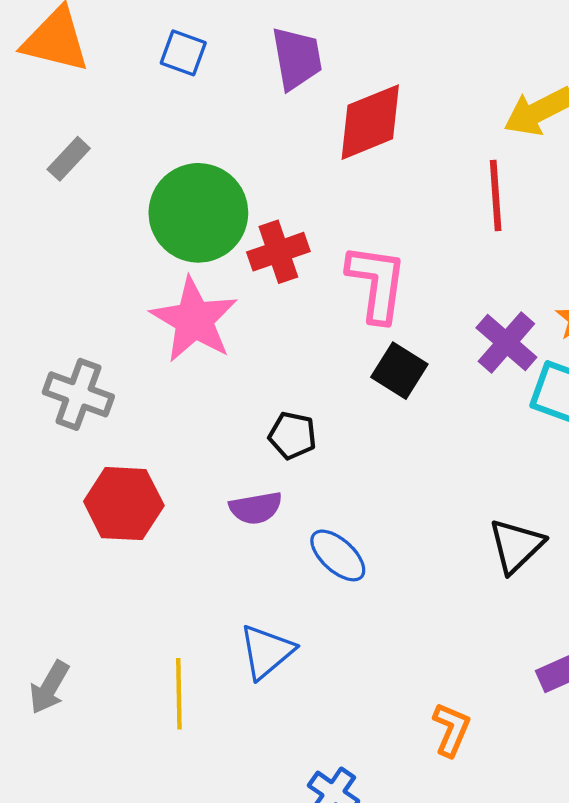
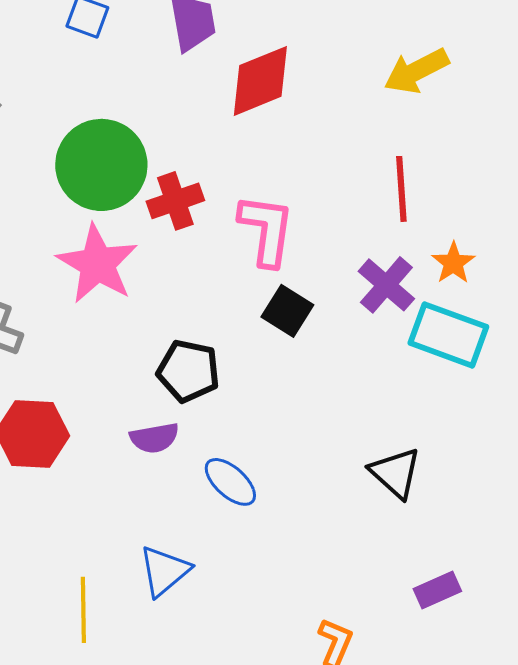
red line: (496, 196) -> (401, 189), moved
black pentagon: (292, 435) -> (188, 371), size x1.4
black triangle: (516, 546) -> (395, 473), turned -34

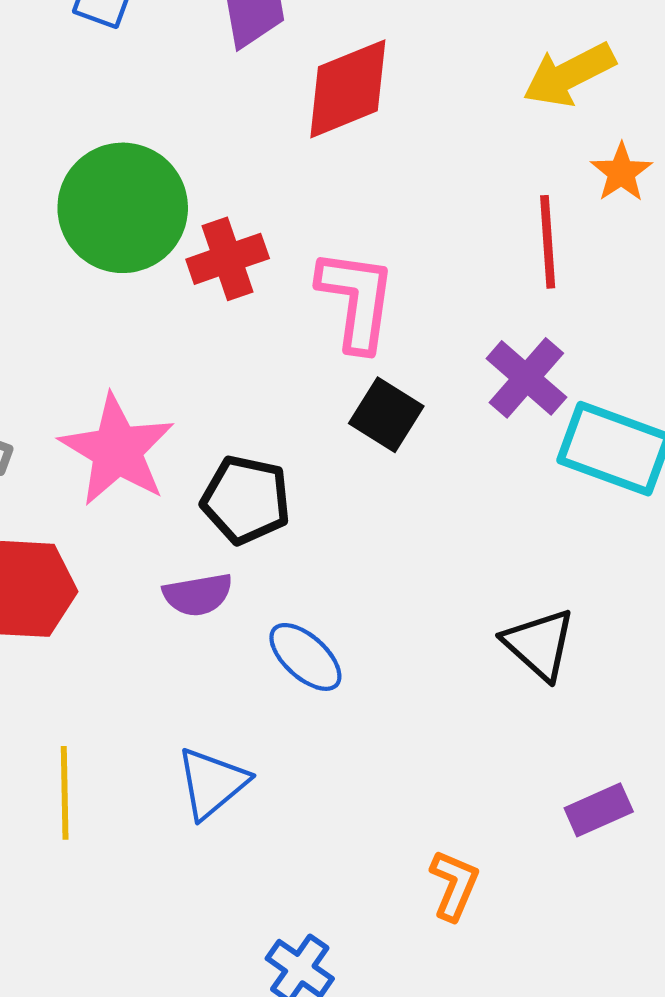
orange star: (453, 263) -> (621, 172), moved
pink star: (97, 264) -> (117, 450), moved
yellow line: (83, 610) -> (65, 793), moved

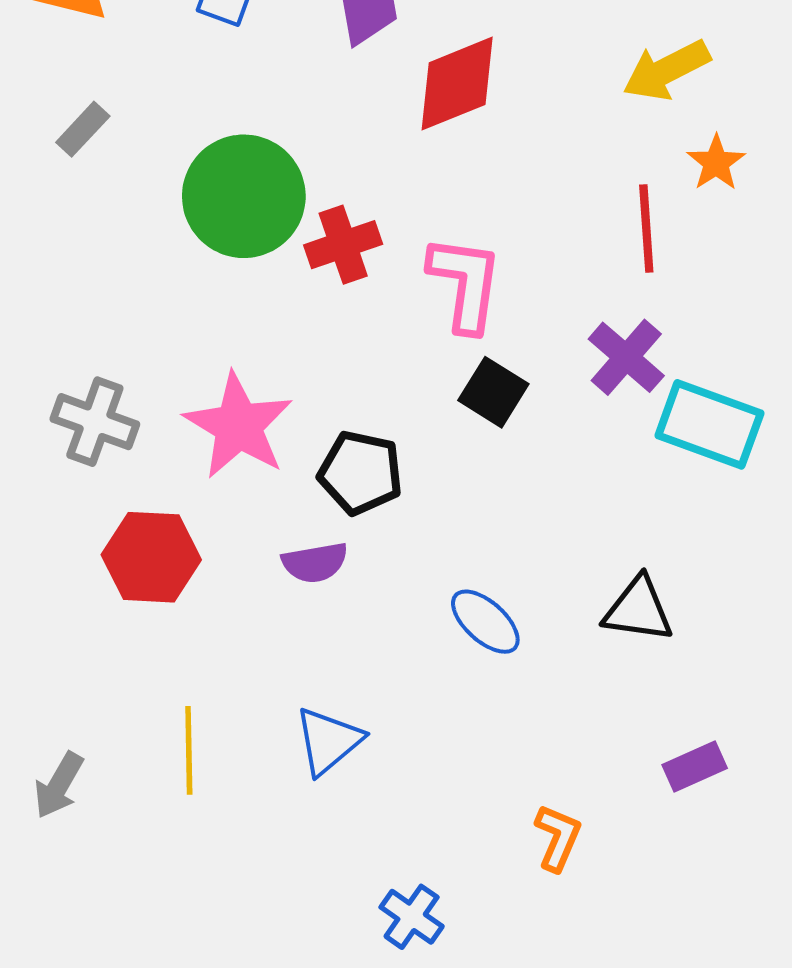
black triangle: (539, 644) -> (638, 610), turned -34
blue ellipse: (305, 657) -> (485, 622), moved

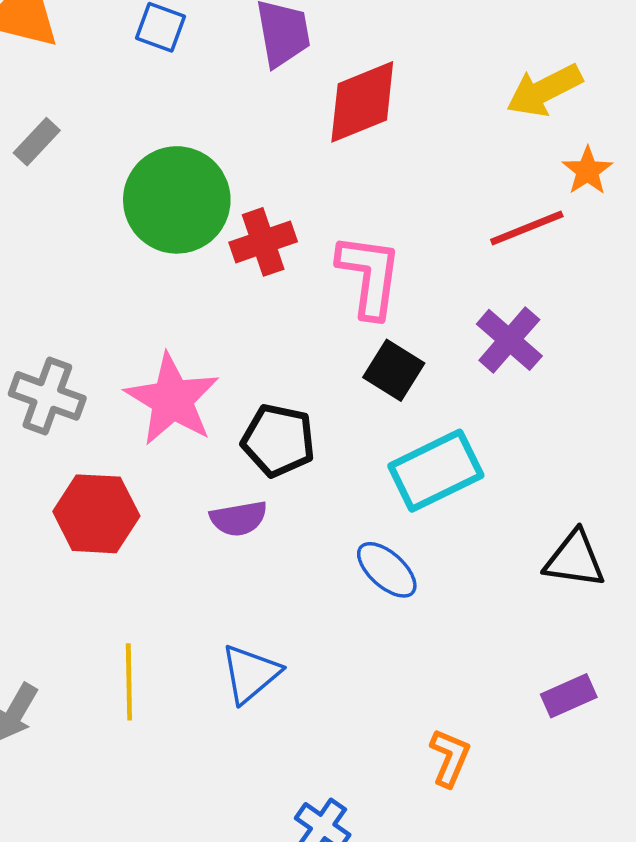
red line: (646, 228) -> (527, 228), turned 72
cyan rectangle: (709, 424) -> (436, 471), moved, turned -46
black triangle: (638, 610) -> (575, 559), moved

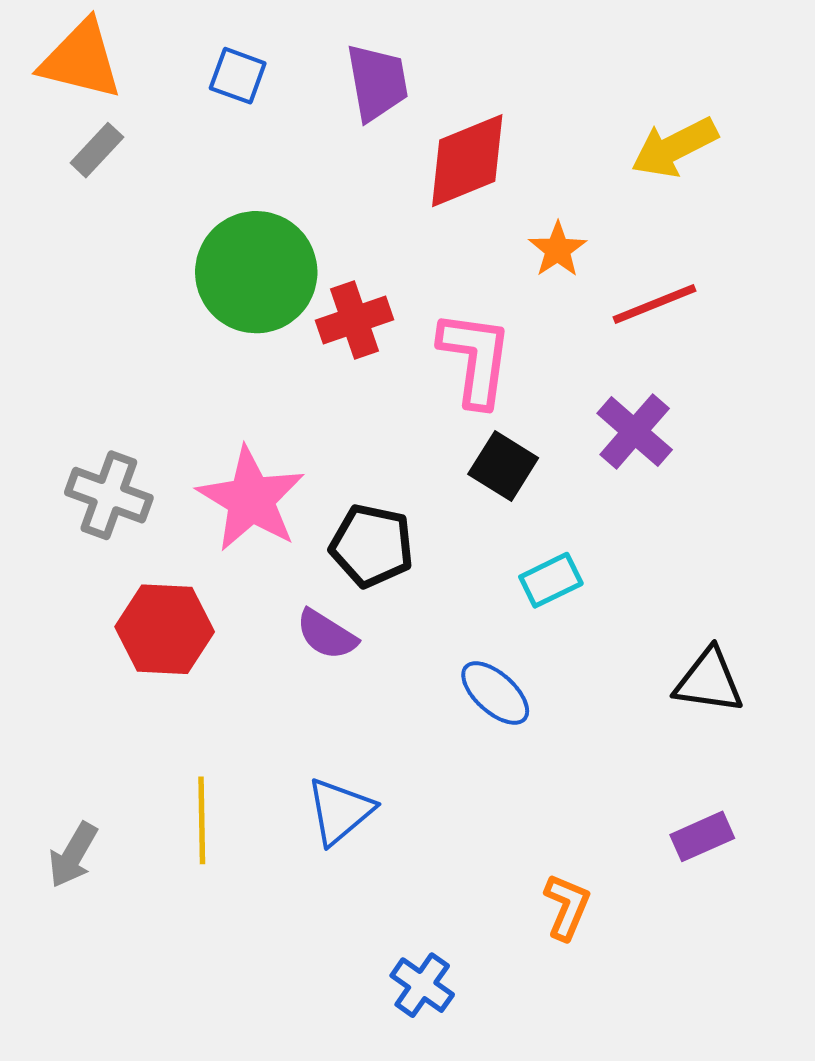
gray rectangle: (37, 142) -> (97, 150), moved
orange star: (587, 171) -> (558, 250), moved
cyan rectangle: (436, 471) -> (551, 580), size x0.6
purple semicircle: (239, 518) -> (327, 635), turned 42

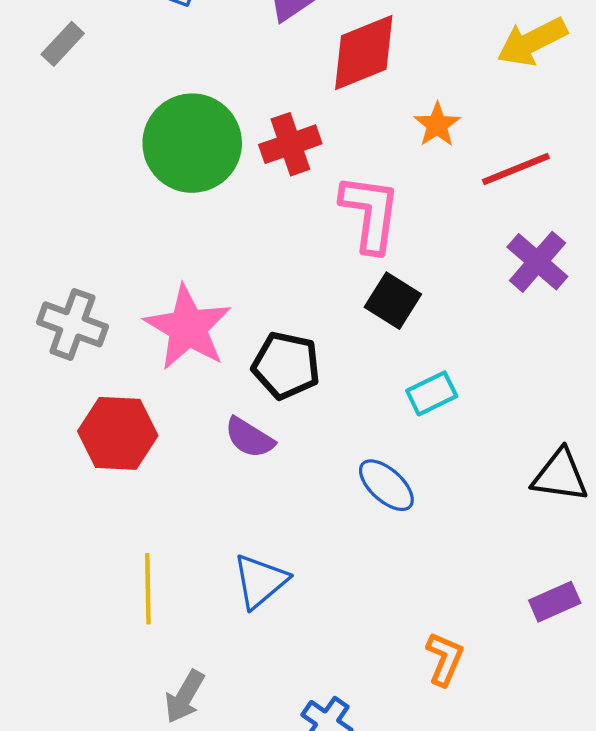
red cross: (354, 320) -> (290, 144), moved
purple cross: (635, 431) -> (537, 262), moved
gray arrow: (73, 855) -> (185, 697), moved

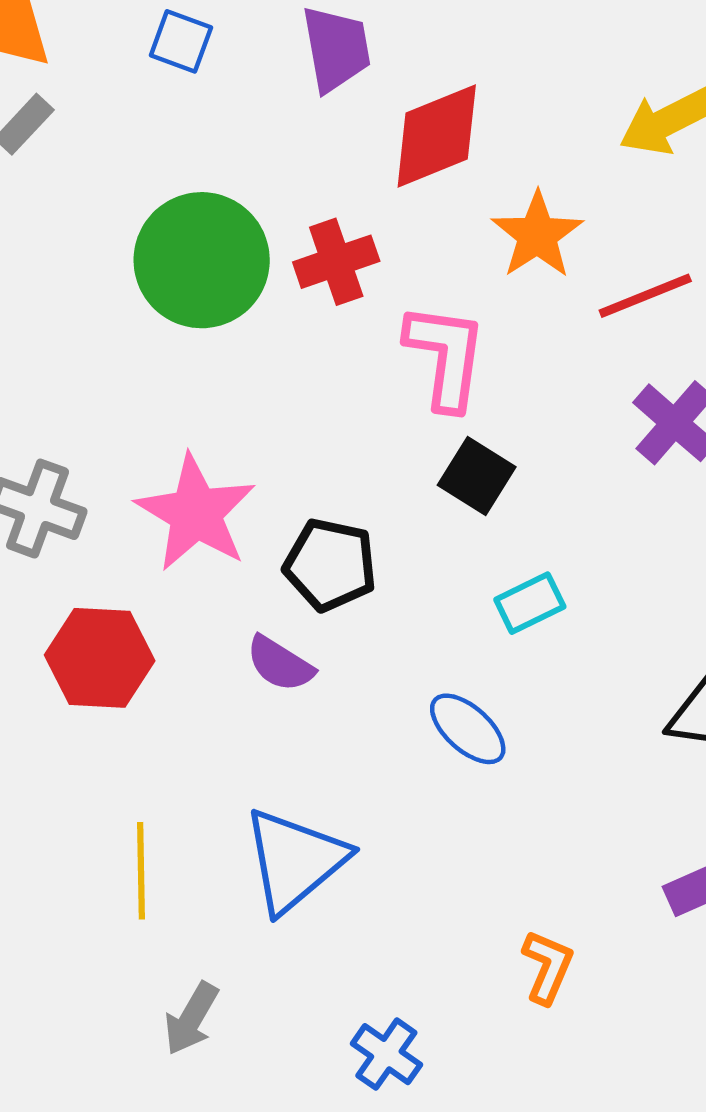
orange star: (437, 125) -> (537, 235), size x1.4
blue triangle: (260, 581) -> (295, 860), size x1.4

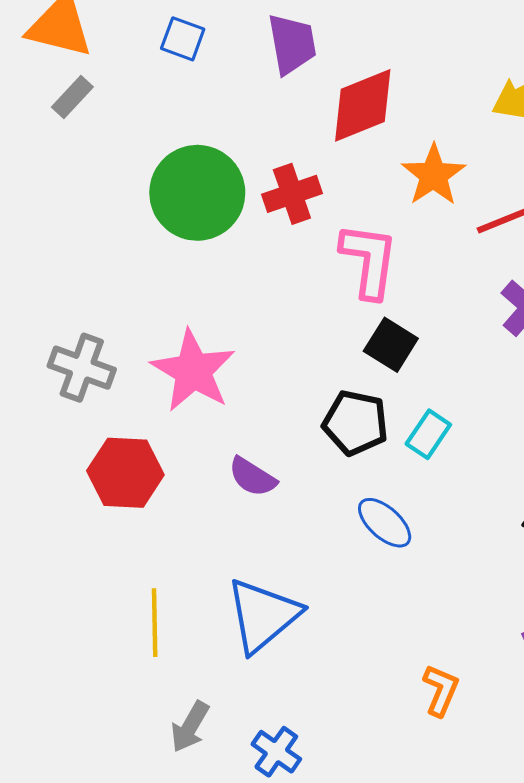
black pentagon: (330, 565) -> (355, 423), moved
cyan rectangle: (530, 603) -> (428, 434), turned -30
blue cross: (386, 1054) -> (276, 752), moved

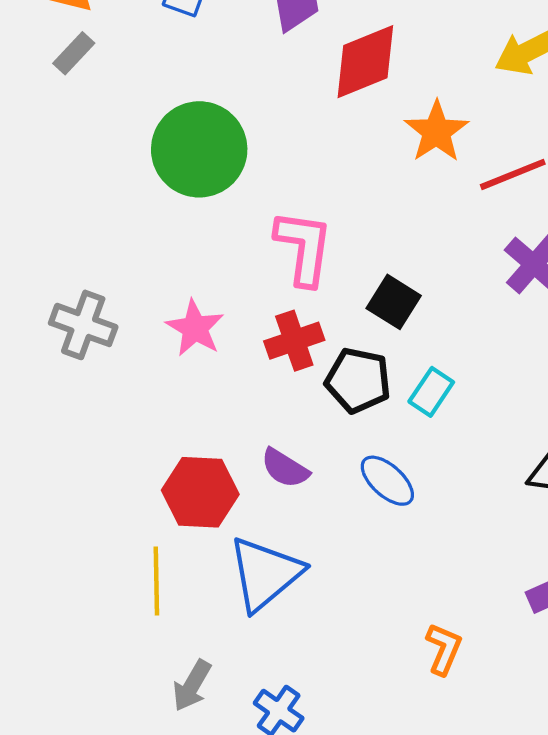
red cross: (292, 194) -> (294, 341), moved
pink L-shape: (369, 260) -> (304, 248), moved
pink star: (193, 371) -> (195, 328), size x0.7
red hexagon: (125, 473) -> (200, 492), moved
purple semicircle: (252, 477) -> (285, 468), moved

